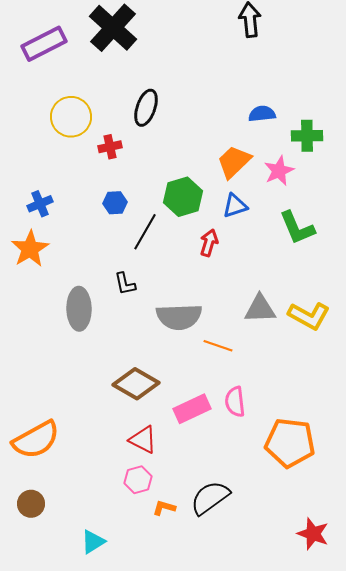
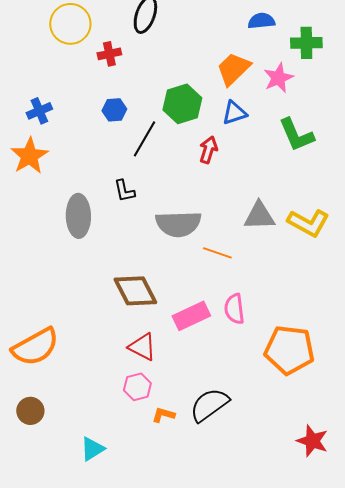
brown diamond: (136, 384) -> (135, 291), turned 33

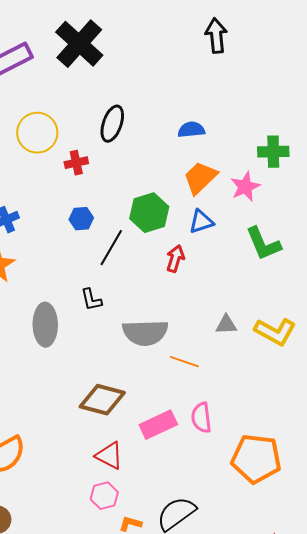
blue semicircle: (261, 21) -> (191, 130), moved
gray triangle: (259, 216) -> (226, 325), size x0.7
brown diamond: (135, 291) -> (102, 400), turned -48

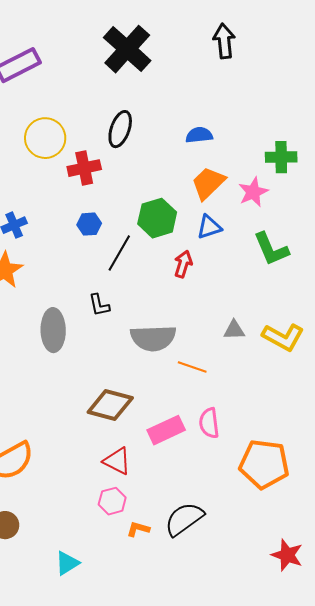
black cross: (79, 44) -> (127, 49), moved
red cross: (76, 163) -> (84, 168), size x1.4

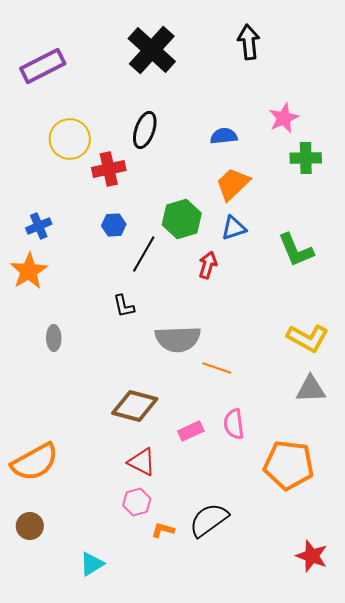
pink star: (253, 192) -> (284, 118), moved
gray ellipse: (53, 330) -> (54, 338), moved, size x0.6
gray triangle: (234, 330) -> (311, 389), moved, size x1.4
pink rectangle: (166, 430) -> (191, 431), size x0.7

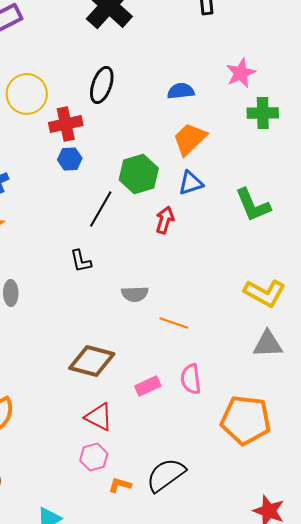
blue hexagon: (114, 225) -> (70, 159), moved
gray semicircle: (178, 339) -> (135, 294), size x0.6

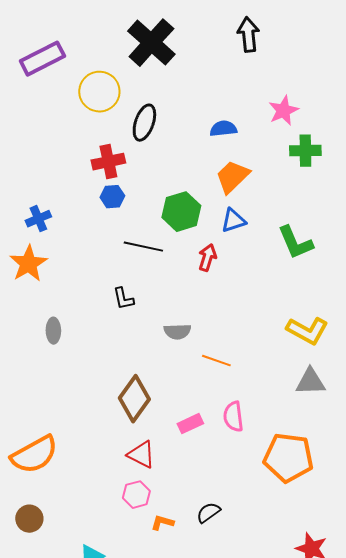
yellow circle: (27, 94) -> (99, 92), moved
black line: (101, 209) -> (143, 247), turned 72
brown diamond: (92, 361) -> (134, 399), turned -69
black semicircle: (166, 475) -> (208, 513), size x0.6

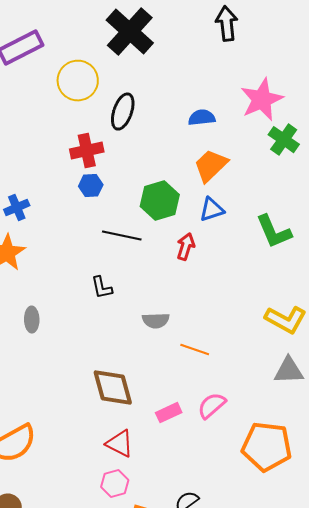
pink star: (283, 111) -> (262, 100), size x1.4
green cross: (305, 151) -> (284, 140), turned 36
brown diamond: (134, 399) -> (113, 388), turned -51
pink semicircle: (233, 417) -> (212, 406), turned 56

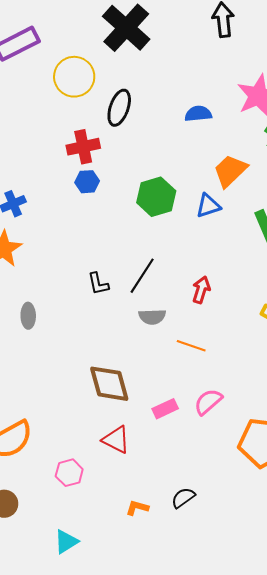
orange trapezoid: (211, 166) -> (230, 171), moved
black line: (122, 236) -> (142, 276), moved, turned -69
red arrow: (186, 247) -> (201, 290), moved
pink hexagon: (115, 484) -> (69, 473), moved

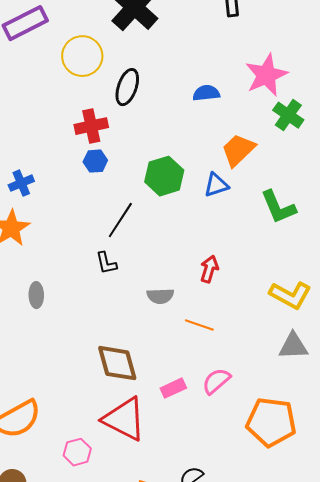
black line: (142, 276) -> (120, 220), moved
red triangle: (116, 440) -> (124, 419), size x1.6

